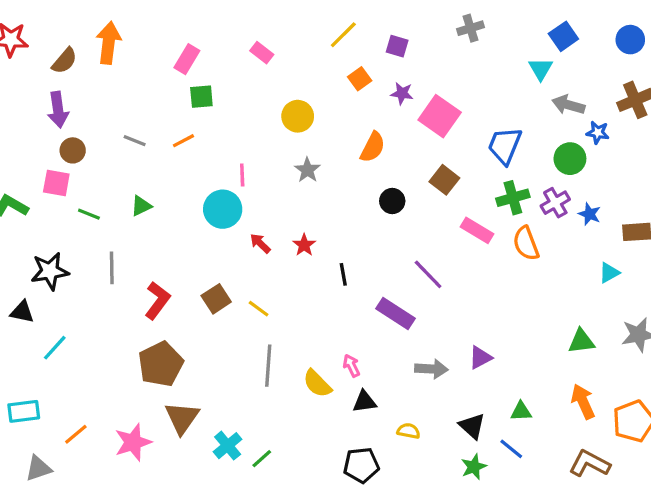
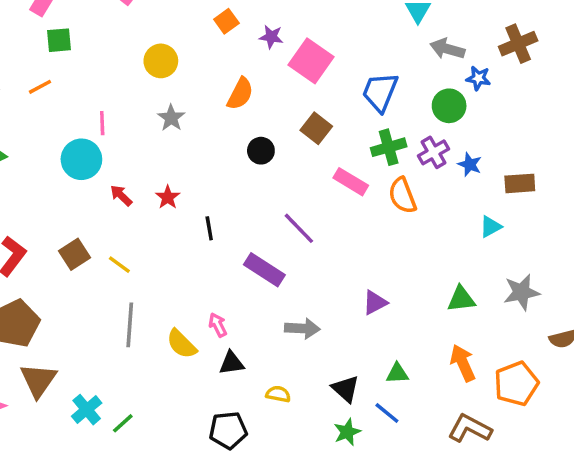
purple triangle: (480, 358) -> (375, 303), moved

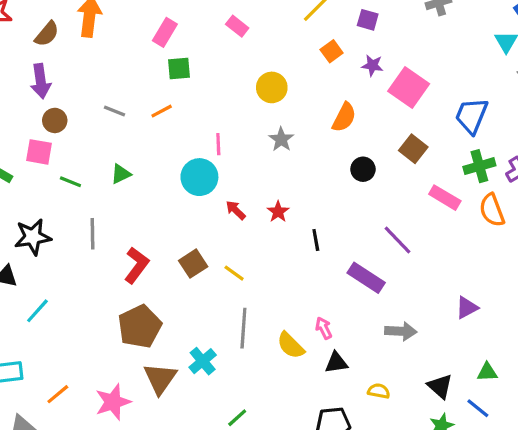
cyan cross: (87, 410) -> (203, 361), moved

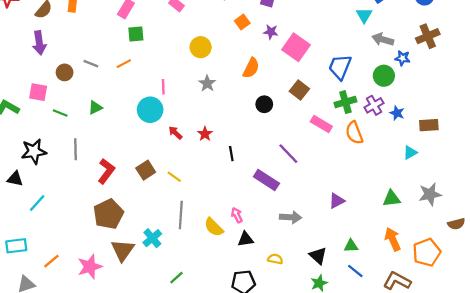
brown circle: (55, 120) -> (65, 72), moved
blue line: (478, 408) -> (355, 271), moved

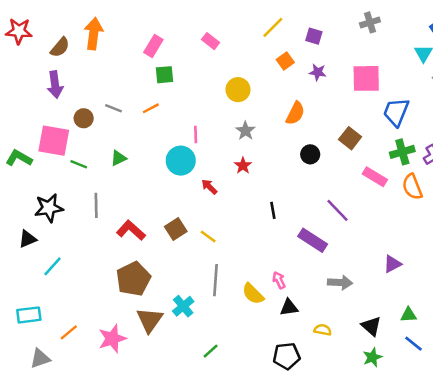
pink square: (296, 47) -> (366, 78), moved, turned -36
pink square: (38, 92) -> (54, 141), size x1.5
red star: (205, 134) -> (243, 166), moved
red L-shape: (106, 171) -> (131, 230), turned -85
black triangle: (15, 179) -> (28, 239), turned -35

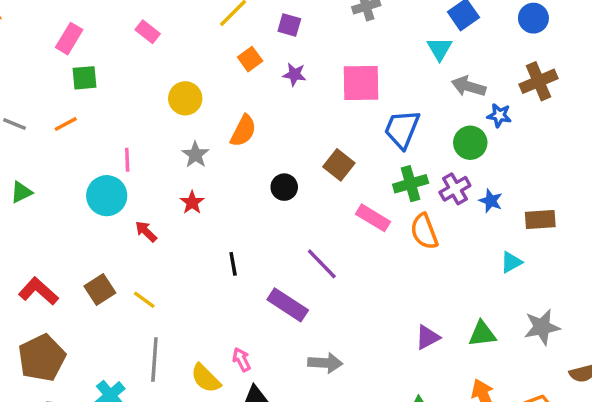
orange semicircle: (295, 113) -> (243, 131), moved
purple triangle: (392, 264) -> (428, 337), moved

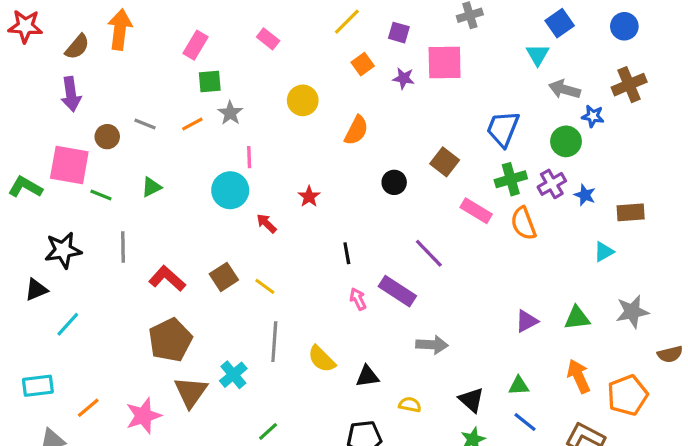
pink square: (361, 83) -> (445, 63), moved
gray star: (195, 155) -> (230, 113), moved
pink arrow: (242, 360) -> (358, 299), moved

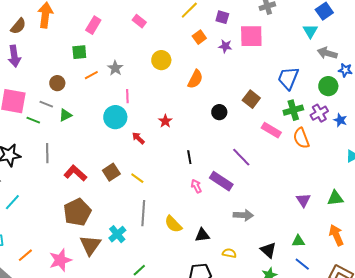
green square: (210, 81) -> (79, 52), moved
gray line: (145, 124) -> (46, 104), moved
brown circle: (107, 137) -> (57, 83), moved
purple triangle: (527, 321) -> (303, 200), turned -35

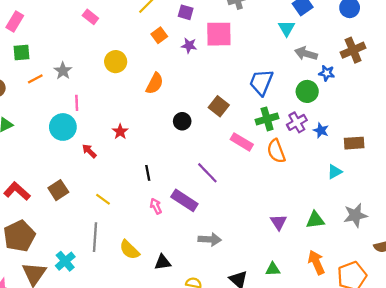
pink rectangle: (93, 25) -> (15, 21), moved
yellow line: (137, 178) -> (103, 199), moved

